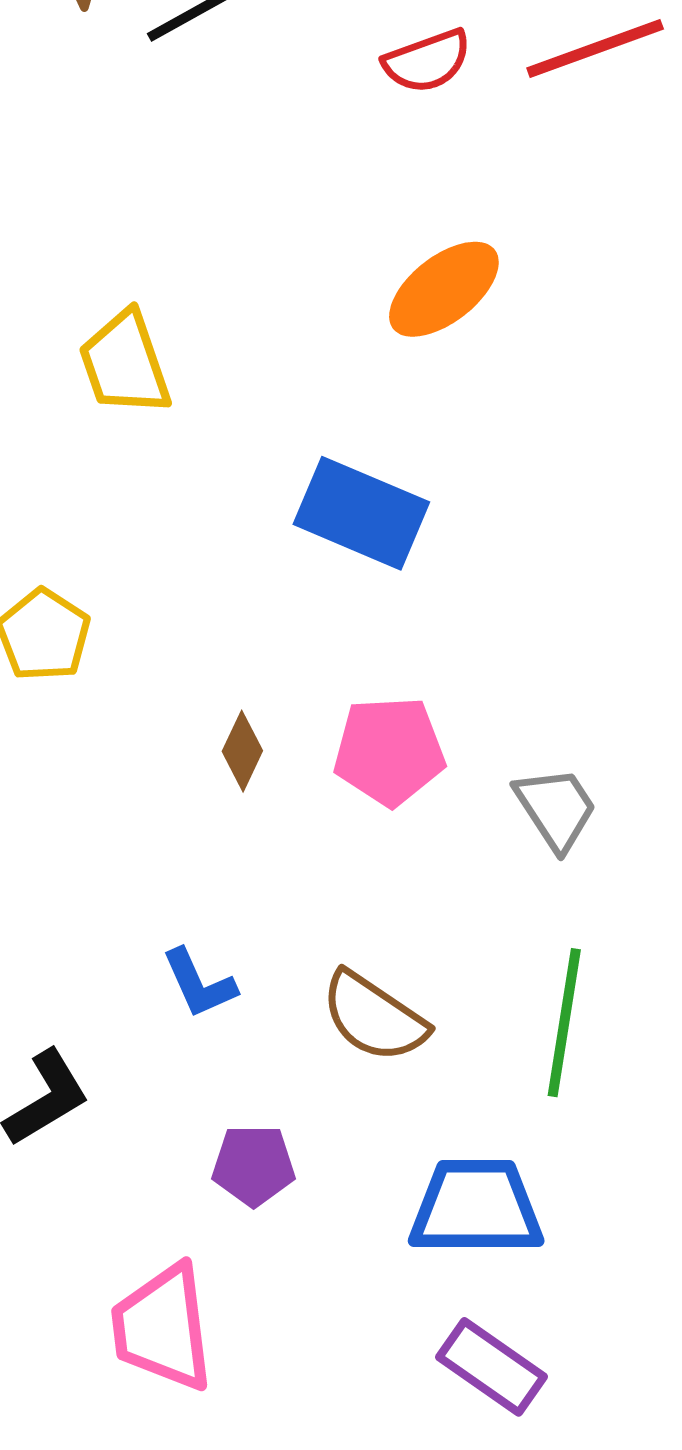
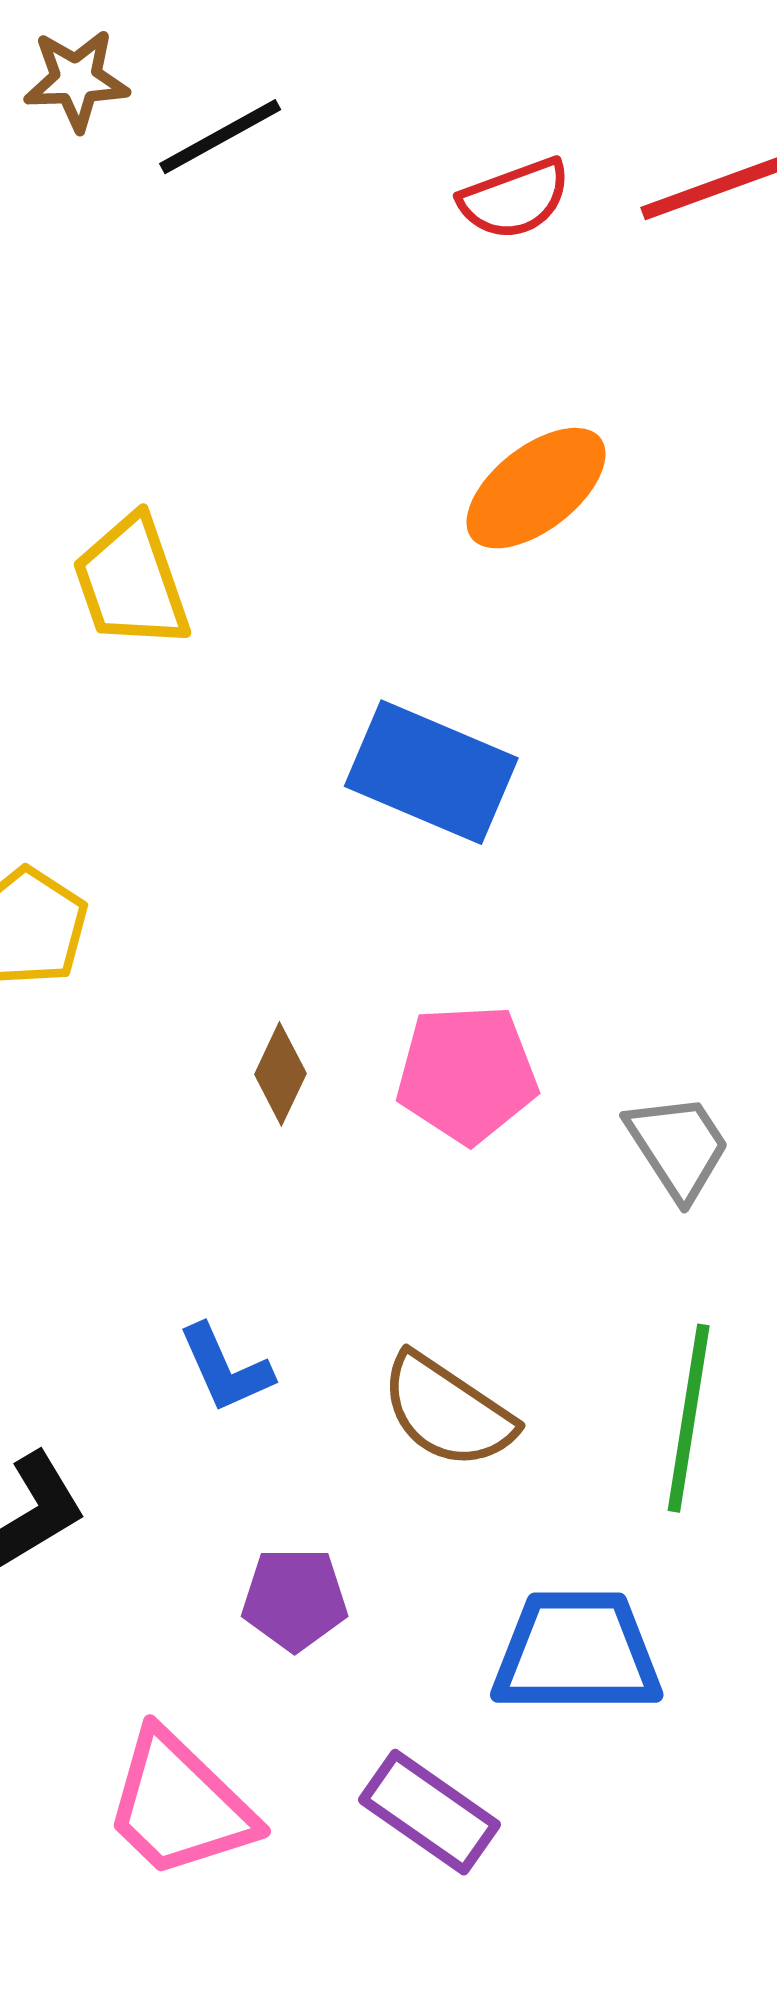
pink trapezoid: (163, 1328) -> (179, 1805), turned -39
purple rectangle: (492, 1367) -> (430, 1812), moved

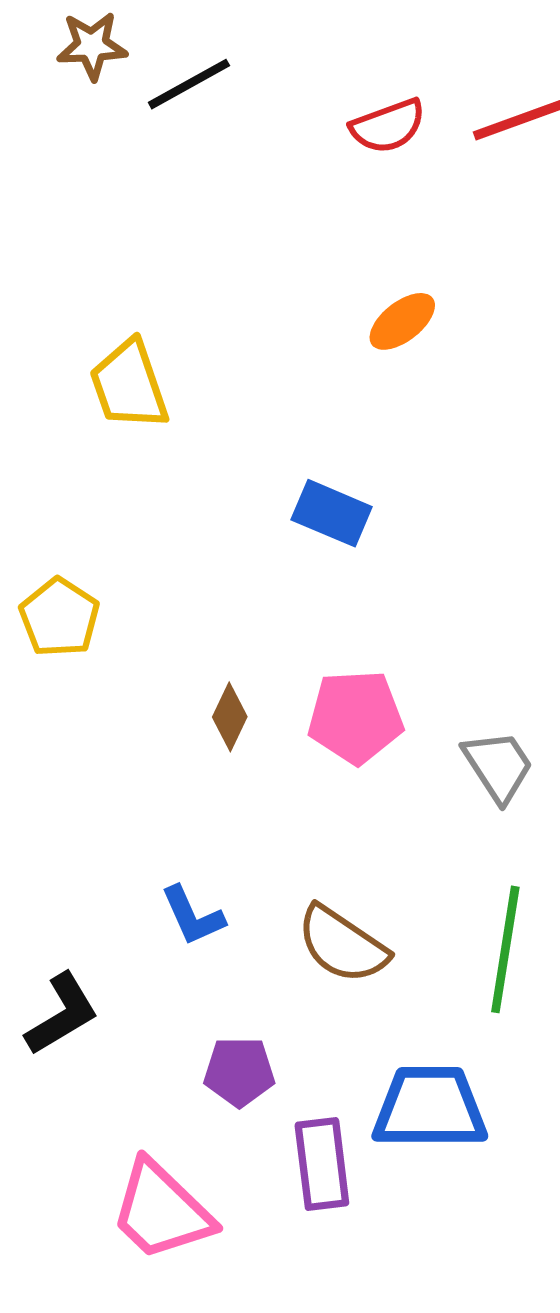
orange ellipse: (536, 488) -> (402, 321), size x0.7
blue rectangle: (431, 772) -> (332, 513), size x0.7
purple rectangle: (430, 1812) -> (322, 1164), moved, turned 48

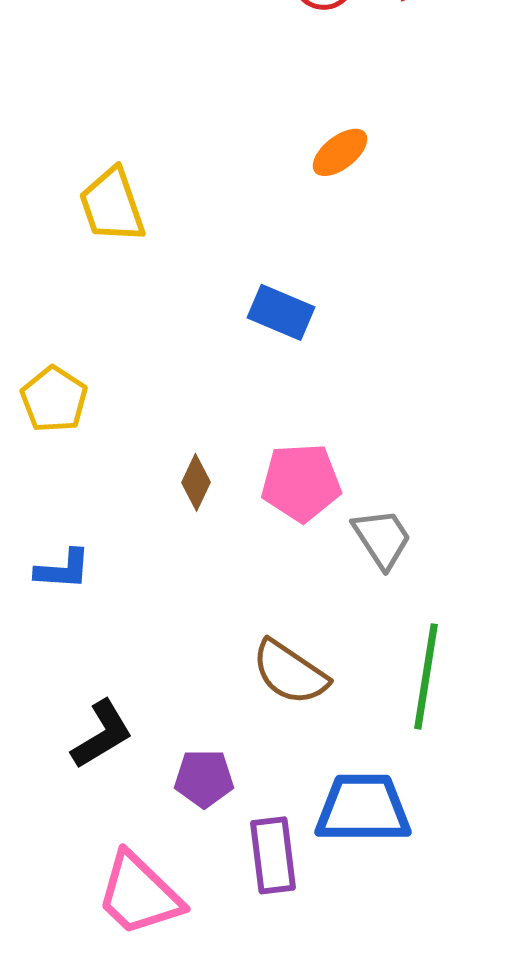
gray trapezoid: (498, 766) -> (382, 538), moved
blue L-shape: (193, 916) -> (63, 569), moved, turned -62
black L-shape: (62, 1014) -> (102, 734), moved

